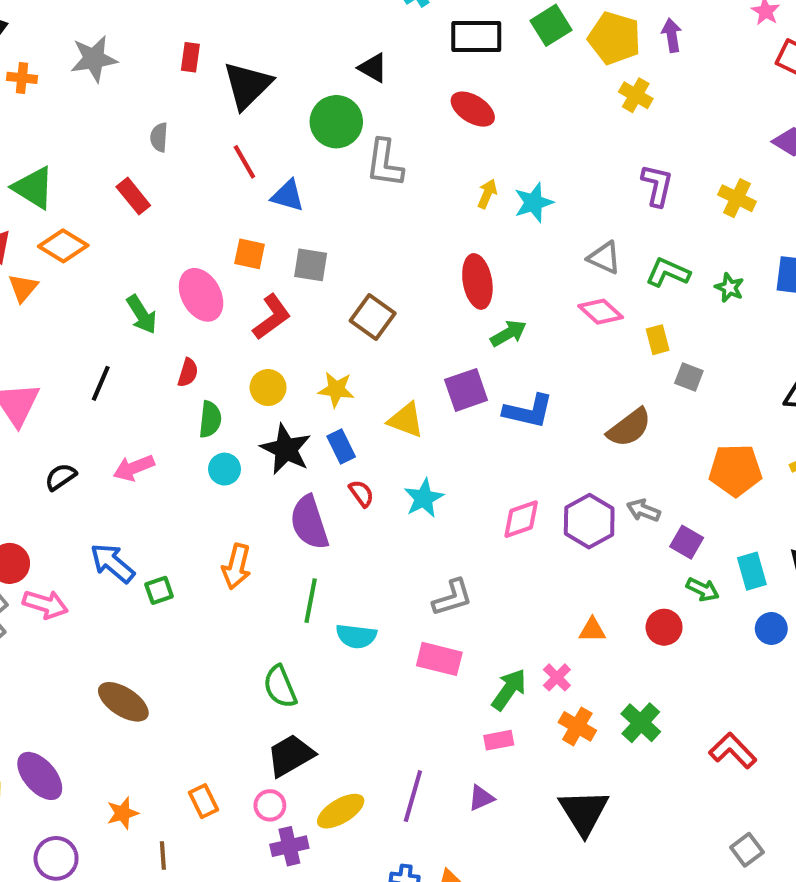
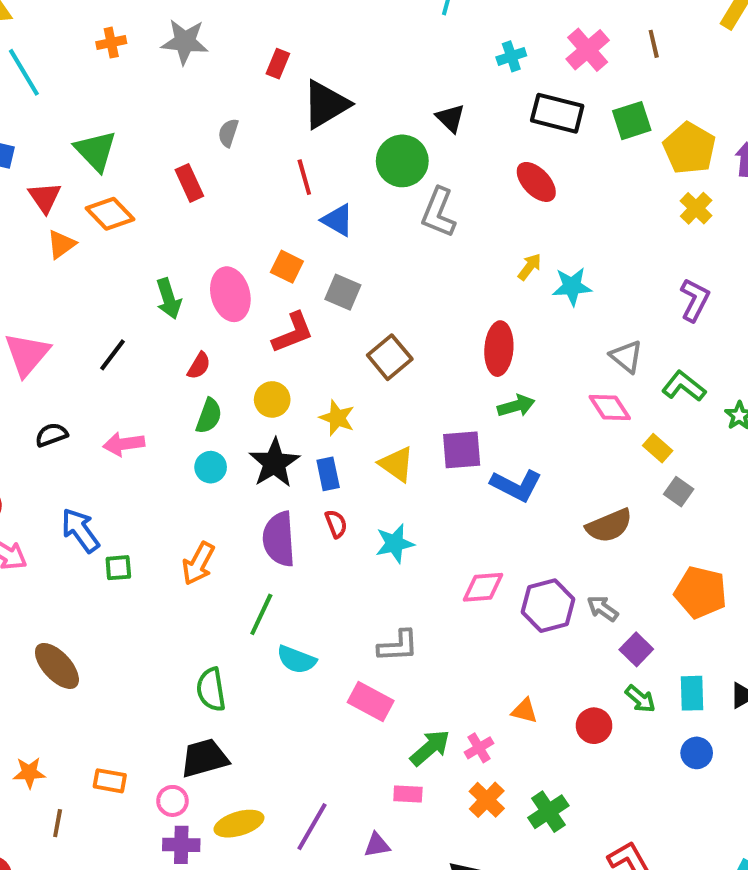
orange cross: (22, 78) -> (111, 43), turned -32
yellow rectangle: (658, 340) -> (658, 448), turned -48
orange rectangle: (203, 801) -> (110, 781), turned -68

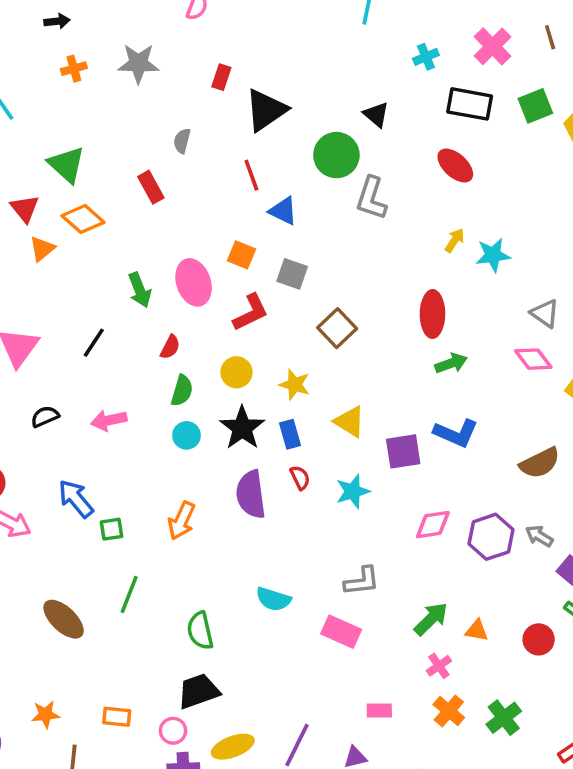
purple square: (462, 450) -> (403, 451), moved
green line: (261, 614) -> (129, 594), moved
green arrow: (430, 748) -> (431, 619), moved

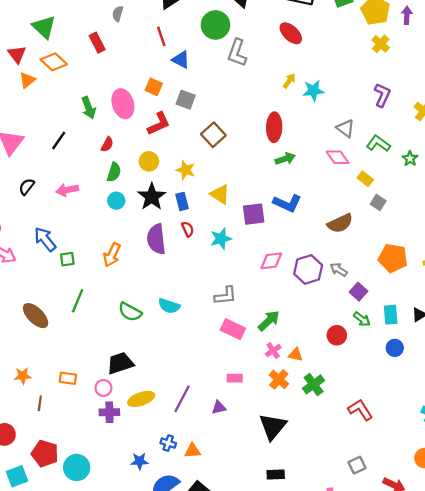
black semicircle: (45, 417) -> (27, 187), turned -30
orange triangle: (477, 630) -> (296, 355), moved
green semicircle: (200, 631) -> (130, 312), moved, turned -50
pink rectangle: (341, 632) -> (233, 329), moved

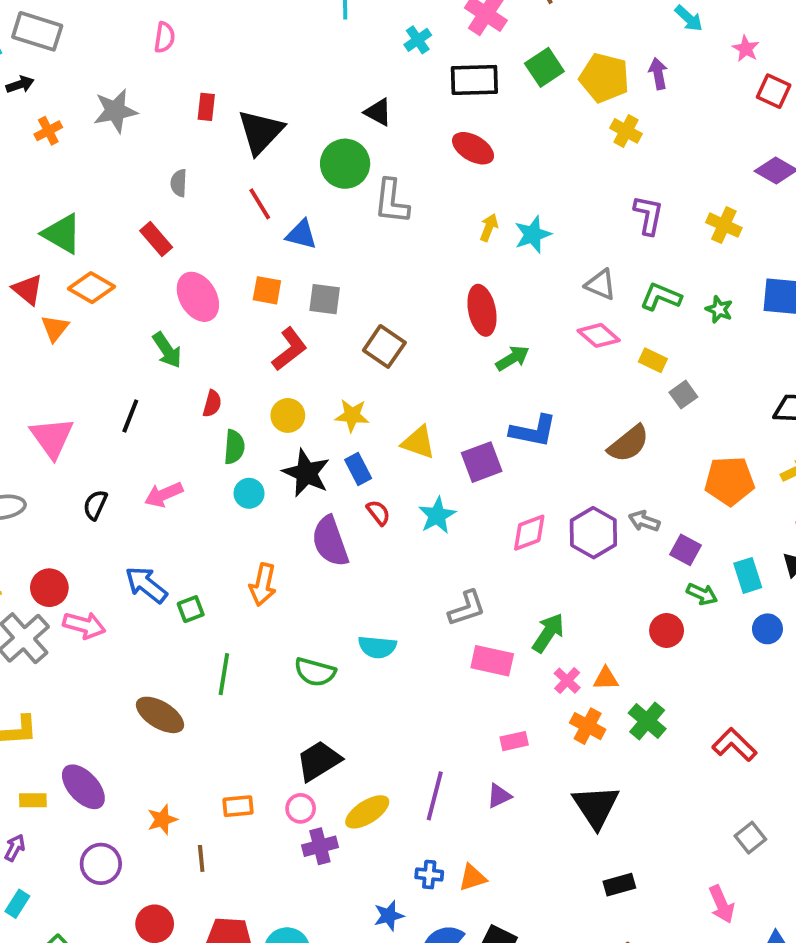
pink ellipse: (123, 104) -> (198, 297), moved
gray square: (378, 202) -> (683, 395), turned 35

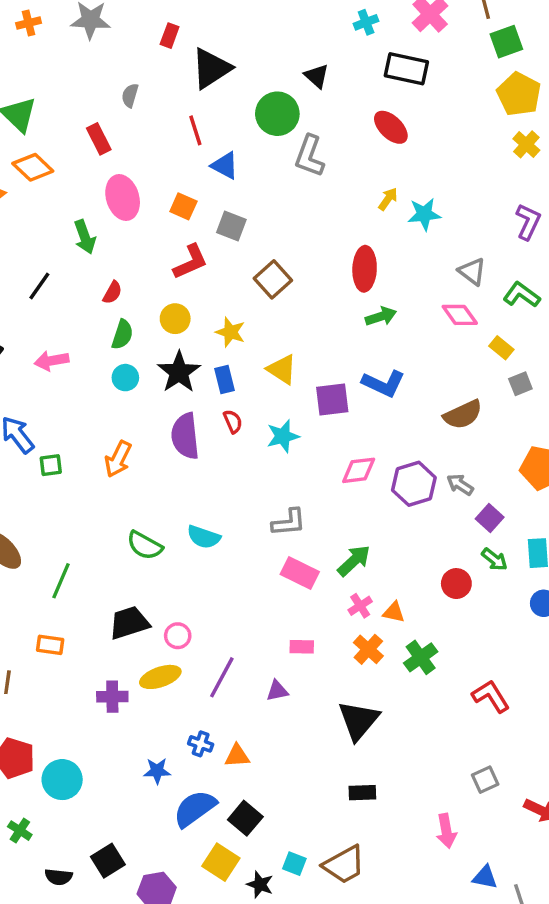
green square: (544, 67) -> (506, 42), moved
green line: (224, 674) -> (61, 581), moved
pink circle: (301, 808) -> (178, 636), moved

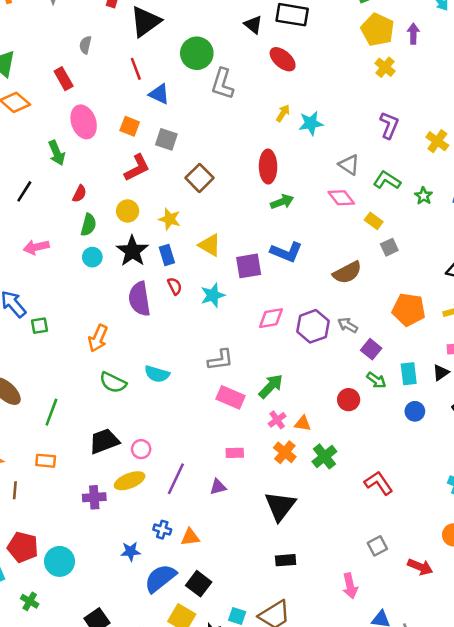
black triangle: (317, 76) -> (253, 25), moved
orange arrow: (118, 459) -> (98, 338), moved

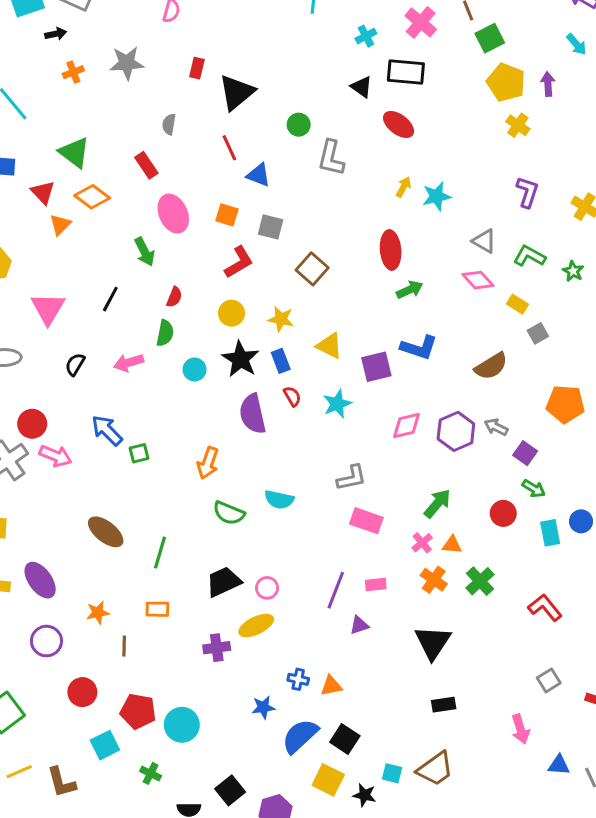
green circle: (197, 53) -> (299, 125), size x0.6
green semicircle: (88, 225) -> (165, 333), moved
cyan rectangle: (409, 374) -> (550, 533), moved
green arrow: (271, 386) -> (437, 504), moved
purple line: (176, 479) -> (336, 590), moved

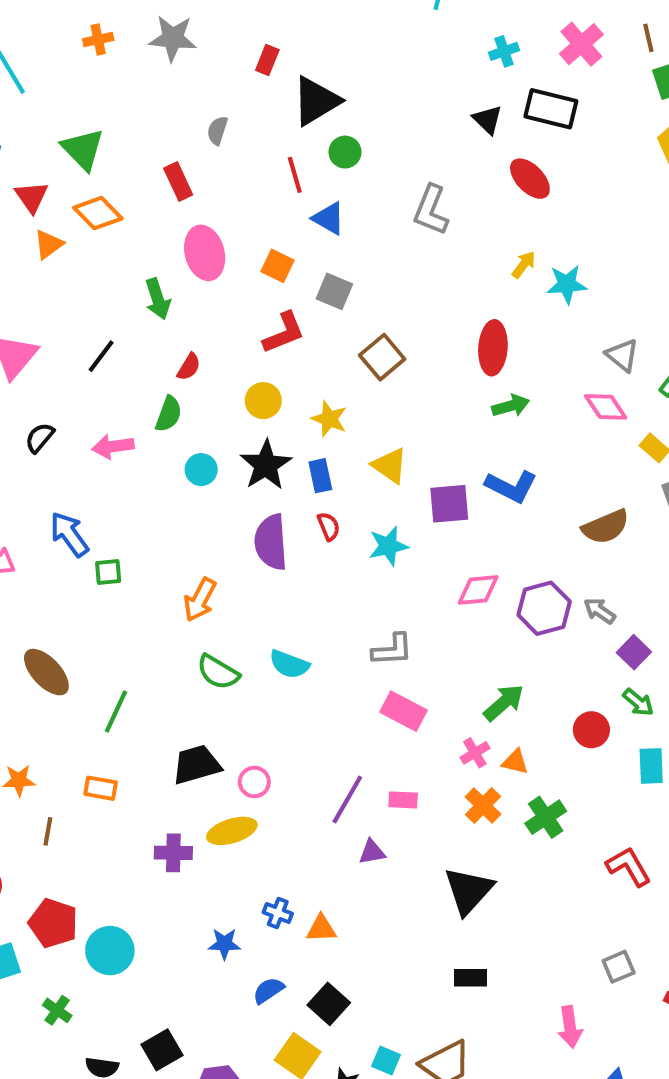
green circle: (299, 125) -> (345, 152), moved
blue semicircle: (300, 736) -> (268, 990), size x0.6

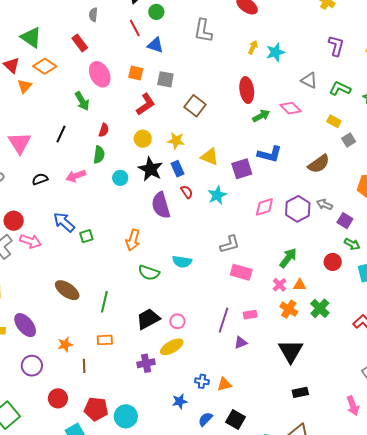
pink diamond: (606, 407) -> (291, 108), moved
black semicircle: (40, 438) -> (40, 179), turned 42

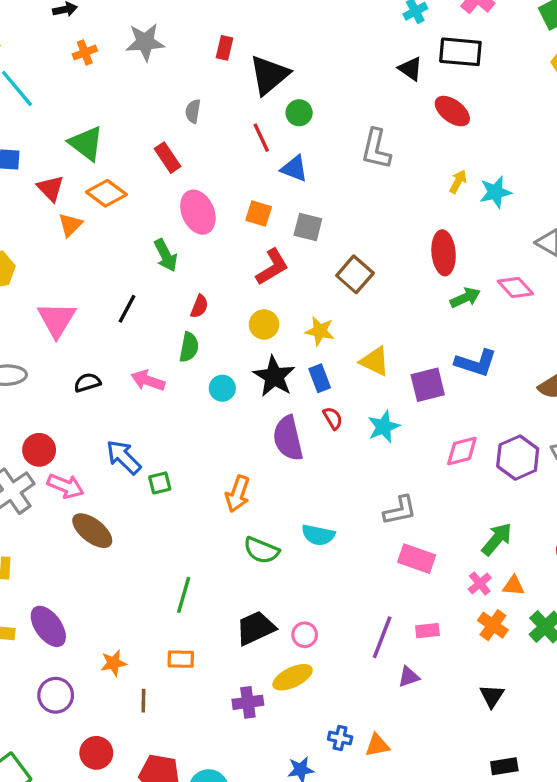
pink arrow: (76, 176) -> (148, 381), turned 36
brown ellipse: (67, 290) -> (92, 531), moved
black triangle: (291, 351) -> (492, 696), size x0.6

